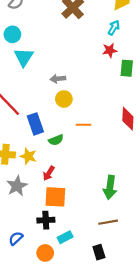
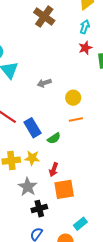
yellow circle: (64, 99) -> (73, 98), moved
black cross: (46, 220) -> (39, 209), moved

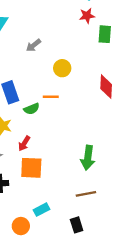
gray arrow: (44, 83) -> (33, 45), turned -32
orange line: (76, 119) -> (51, 97), moved

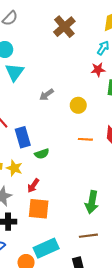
yellow circle: (62, 68) -> (78, 105), moved
orange line: (51, 97) -> (85, 139), moved
cyan rectangle: (41, 210) -> (46, 248), size x1.6

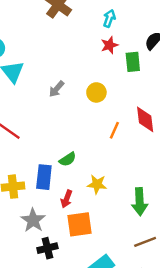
blue rectangle: (23, 137) -> (44, 177), moved, turned 36
orange line: (85, 139) -> (114, 130), turned -56
yellow star: (14, 168) -> (97, 184), moved

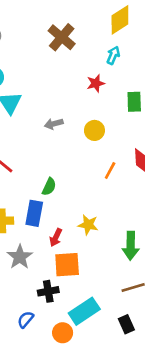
red star: (109, 45) -> (96, 83), moved
gray arrow: (57, 89) -> (54, 124), turned 30
green semicircle: (68, 159) -> (49, 187), moved, turned -36
black cross: (47, 248) -> (48, 291), moved

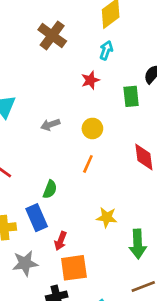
orange line: (110, 171) -> (88, 164), moved
blue rectangle: (34, 213) -> (37, 218), turned -30
yellow star: (88, 225) -> (107, 217), moved
gray star: (20, 257) -> (25, 263), turned 30

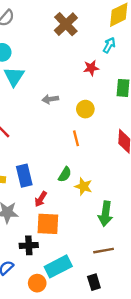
orange line: (88, 164) -> (76, 138), turned -49
green semicircle: (50, 189) -> (65, 174), moved

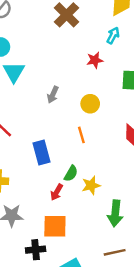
gray arrow: (50, 99) -> (53, 95), turned -56
blue rectangle: (24, 176) -> (42, 153), moved
yellow star: (83, 186) -> (91, 185), turned -30
red arrow: (41, 199) -> (57, 192), moved

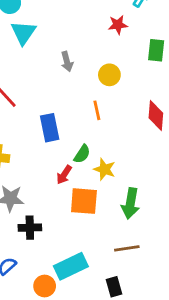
gray arrow: (53, 95) -> (67, 62), turned -42
yellow star: (91, 185) -> (104, 169), turned 30
orange square: (55, 226) -> (84, 201), moved
black cross: (36, 250) -> (30, 228), moved

